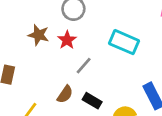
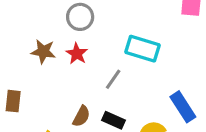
gray line: (84, 66) -> (113, 79), moved

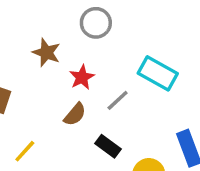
red star: (77, 54) -> (82, 77), moved
brown semicircle: (81, 116) -> (75, 114), moved

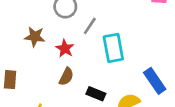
cyan rectangle: (158, 73) -> (113, 48), moved, turned 64
gray line: (118, 100) -> (90, 26), moved

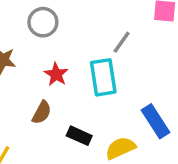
gray line: (90, 26) -> (122, 42), moved
red star: (65, 48) -> (56, 74), moved

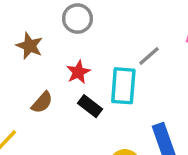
brown semicircle: (42, 112) -> (42, 102), moved
black rectangle: (79, 136) -> (90, 106), moved

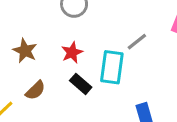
brown star: (30, 46) -> (25, 51), moved
brown semicircle: (42, 102) -> (35, 90), moved

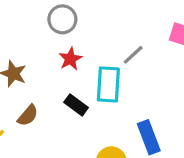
red star: (72, 52) -> (70, 59), moved

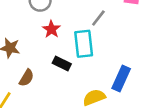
blue rectangle: (149, 137) -> (121, 78), turned 55

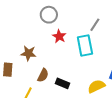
black rectangle: (62, 64) -> (63, 83), moved

